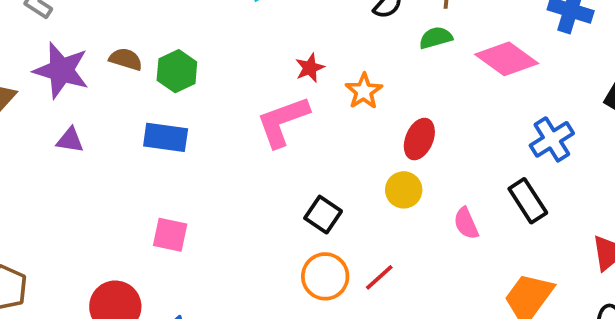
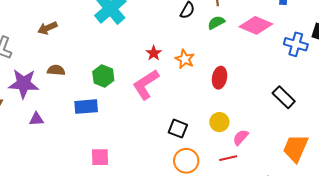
green hexagon: (177, 71) -> (103, 76), moved
blue cross: (552, 139) -> (296, 44), moved, turned -30
yellow circle: (404, 190) -> (219, 122), moved
pink semicircle: (466, 223) -> (241, 137), moved, turned 78
red line: (379, 277) -> (228, 158), moved, turned 42

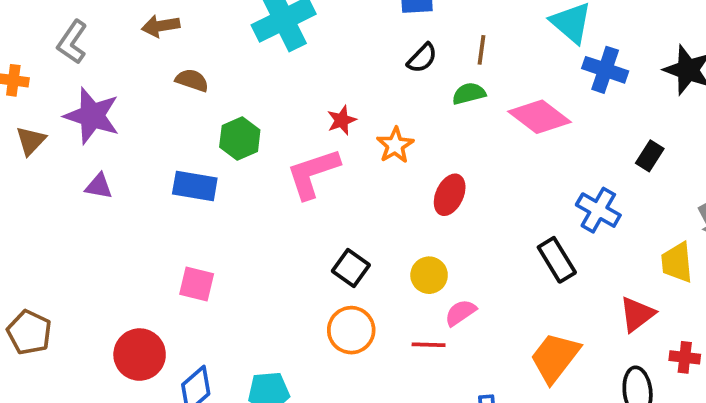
blue cross: (296, 44) -> (598, 210), moved
brown semicircle: (56, 70) -> (192, 80), moved

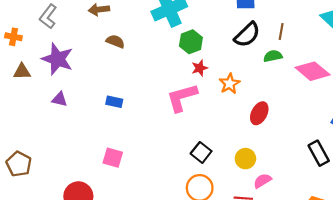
black semicircle: (422, 58) -> (247, 35), size x1.5
green hexagon: (240, 139) -> (191, 42), moved
brown triangle: (31, 141) -> (22, 72), turned 42
blue rectangle: (195, 186) -> (114, 102), size x0.7
brown pentagon: (29, 332) -> (19, 164), moved

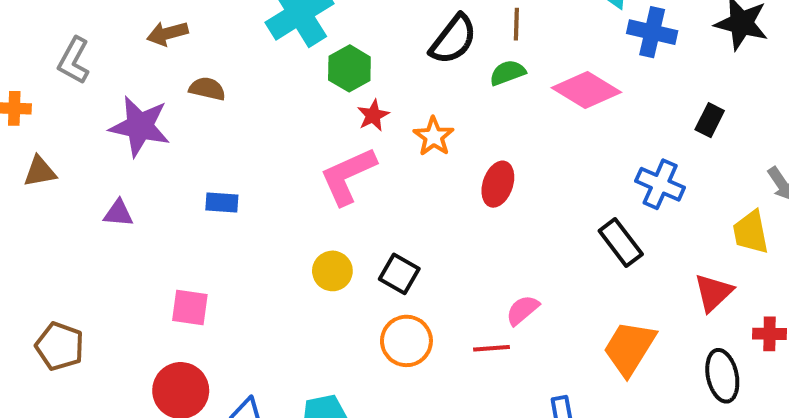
purple star: (57, 59) -> (140, 126), moved
pink square: (113, 158) -> (190, 307), moved
yellow circle: (245, 159) -> (332, 271), moved

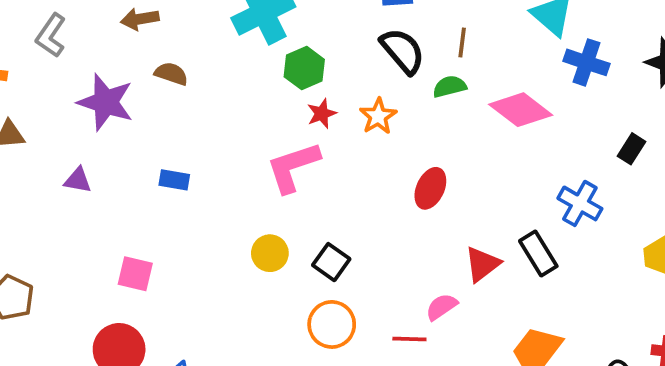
black semicircle: (453, 39) -> (403, 51), turned -84
orange star: (434, 137) -> (378, 116), moved
red triangle: (713, 292) -> (482, 264), moved

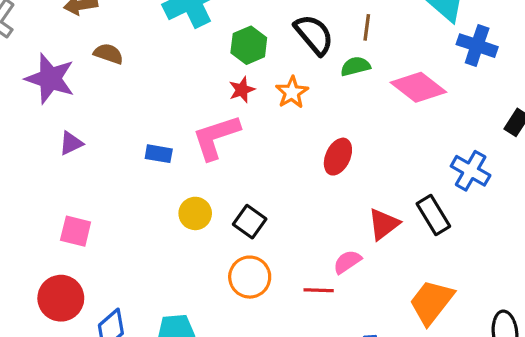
green hexagon: (304, 68) -> (249, 45), moved
purple triangle: (78, 180) -> (71, 143), moved, turned -36
blue rectangle: (174, 180) -> (159, 154), moved

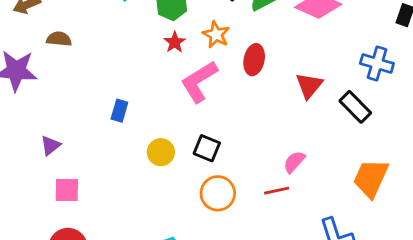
pink L-shape: (216, 137) -> (199, 82), moved
purple triangle: (71, 143) -> (50, 145), moved
blue rectangle: (159, 154) -> (119, 111), turned -70
red ellipse: (338, 157) -> (254, 60), moved
red triangle: (384, 224) -> (309, 86), moved

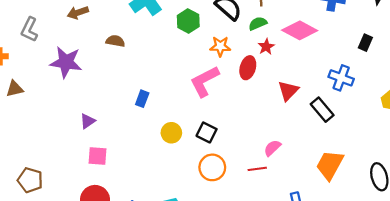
orange star: (216, 35) -> (220, 46), turned -30
brown semicircle: (59, 39) -> (115, 41), moved
red star: (175, 42) -> (266, 47), moved

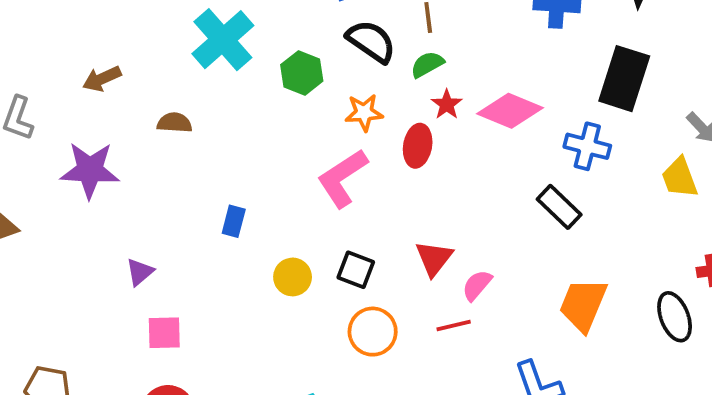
pink diamond: (300, 30) -> (510, 111), moved
black rectangle: (365, 43) -> (624, 79), size x2.0
red triangle: (288, 91) -> (434, 258), moved

